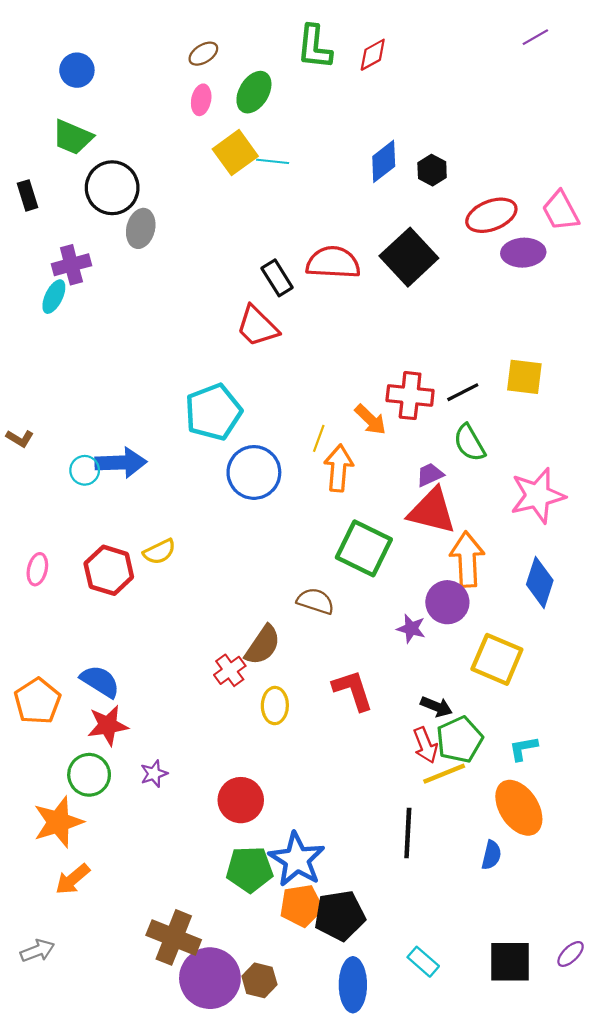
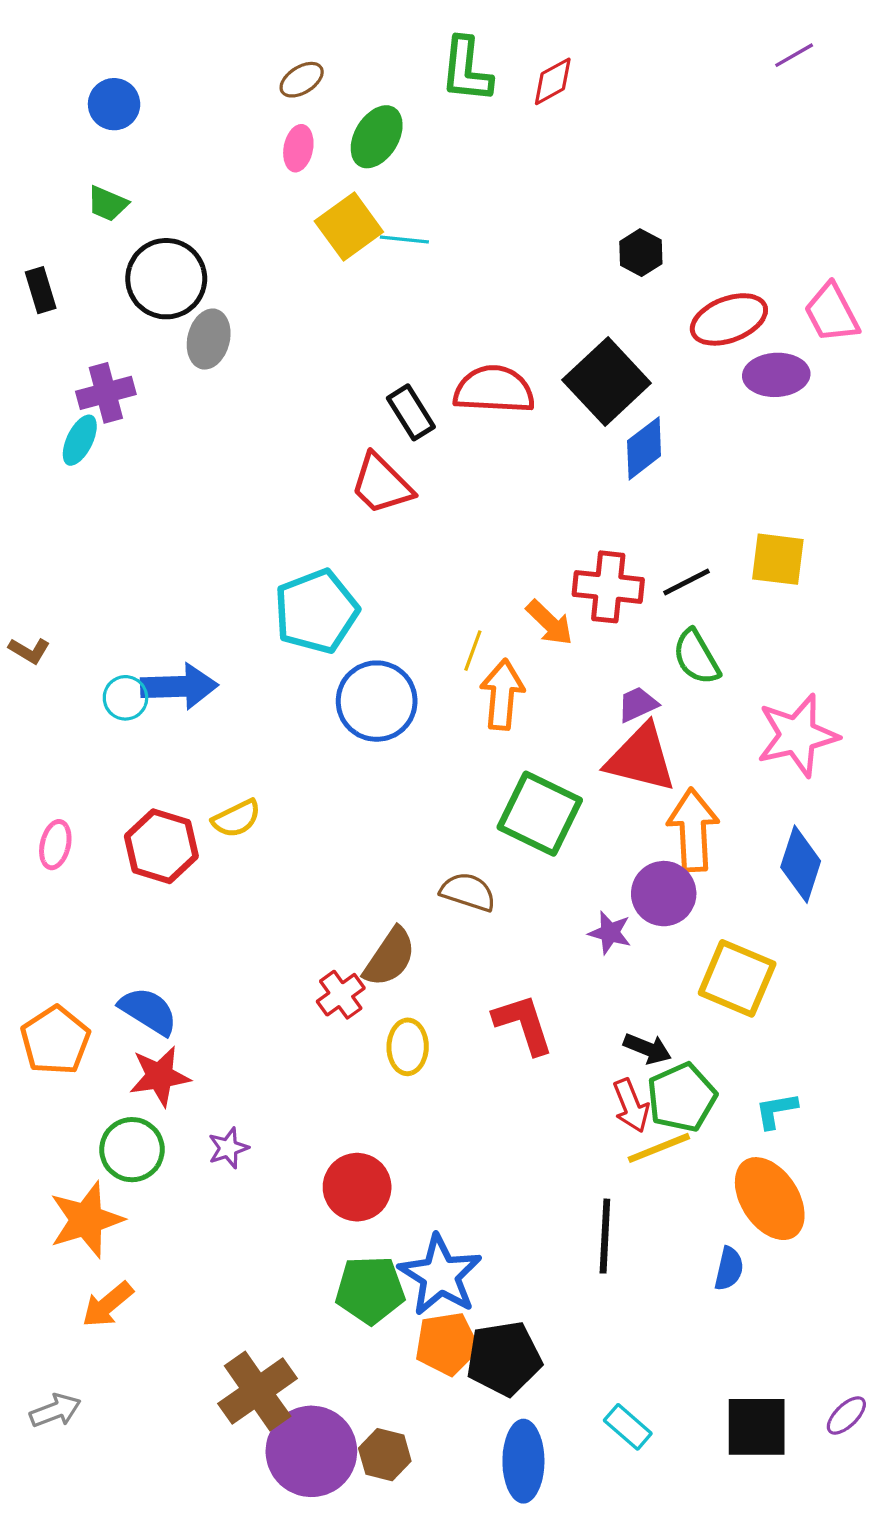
green trapezoid: (73, 137) -> (108, 204), size x0.7
blue diamond: (384, 161) -> (644, 448), moved
brown cross: (174, 937) -> (258, 1391), turned 33

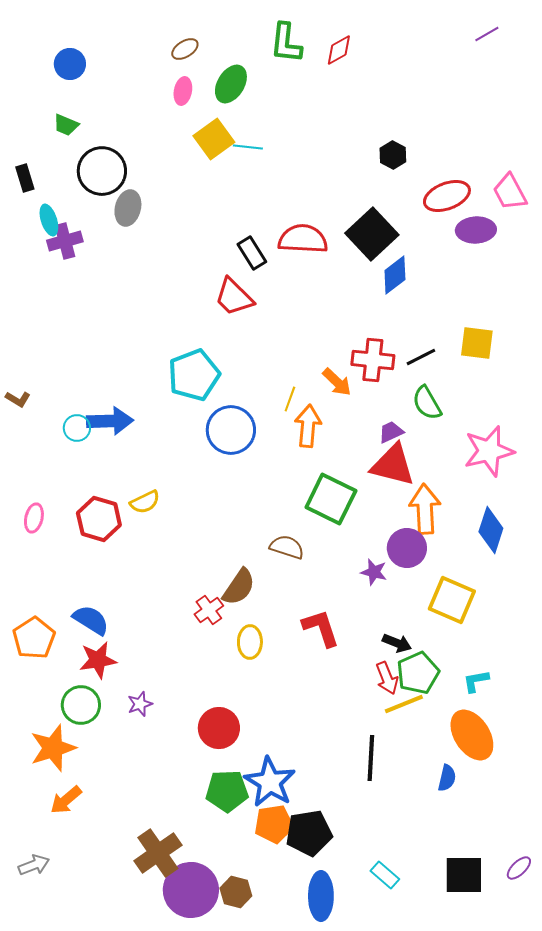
cyan ellipse: (80, 440) -> (49, 220), moved, turned -44

